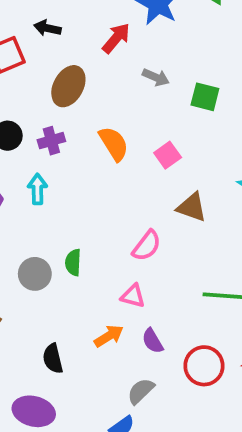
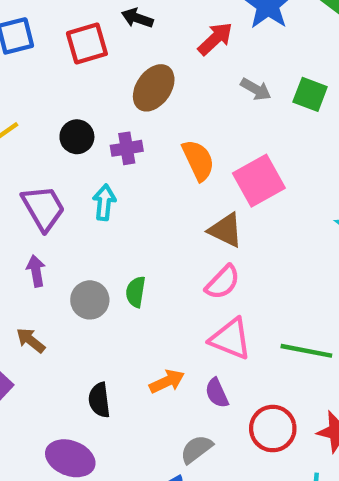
green square: (205, 97) -> (310, 94), moved
pink square: (168, 155) -> (259, 181), size x1.6
brown triangle: (192, 207) -> (226, 230), moved
pink triangle: (133, 296) -> (231, 339), moved, size x1.5

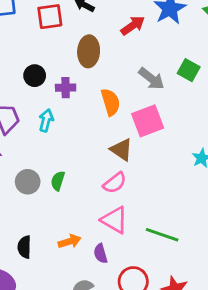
brown ellipse: (154, 88) -> (89, 51), turned -40
gray arrow: (256, 89) -> (151, 79), moved, size x1.4

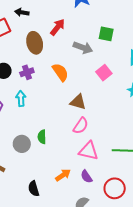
red arrow: (133, 26) -> (58, 27), moved
pink square: (148, 121) -> (104, 73), moved, size x0.7

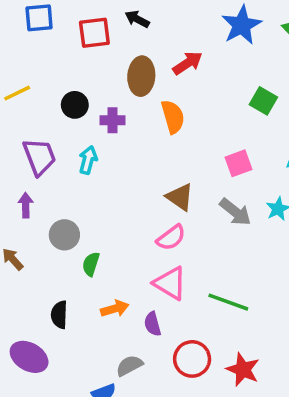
gray arrow: (83, 48) -> (235, 212), moved
orange semicircle: (60, 72) -> (173, 117), moved
green semicircle: (42, 137) -> (91, 264), moved

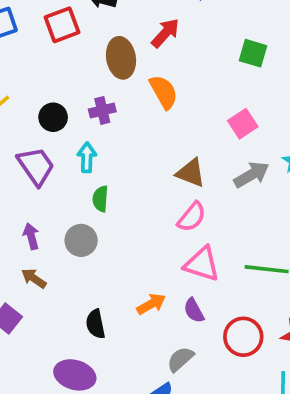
black circle: (75, 105) -> (53, 117), moved
purple arrow: (26, 205) -> (31, 236), moved
gray arrow: (235, 212) -> (251, 175), turned -56
green semicircle: (91, 264) -> (100, 199), moved

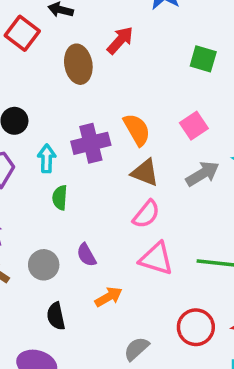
red square: (62, 25) -> (22, 33), turned -32
orange semicircle: (164, 92) -> (137, 130), moved
purple cross: (102, 110) -> (91, 143), moved, size x1.5
gray circle: (81, 240) -> (44, 265), moved
purple semicircle: (194, 310) -> (86, 255), moved

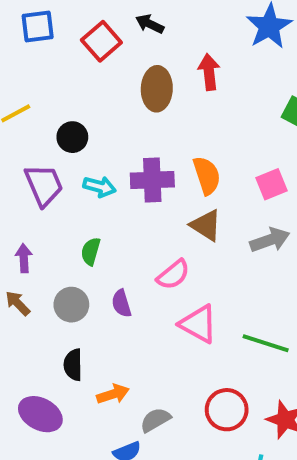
red arrow: (120, 40) -> (209, 72), turned -60
cyan arrow: (47, 159) -> (99, 187), turned 92
green semicircle: (60, 198) -> (91, 251), moved
pink semicircle: (146, 214) -> (173, 275), moved
orange arrow: (109, 297) -> (113, 394), moved

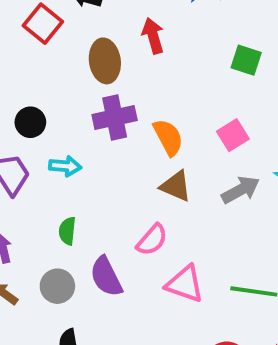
purple cross: (152, 180) -> (115, 117), moved
purple semicircle: (121, 303) -> (106, 277), size x1.5

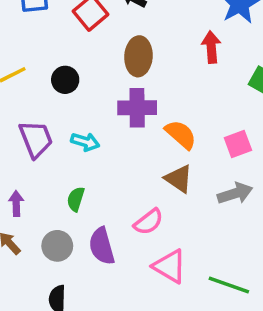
red arrow: (153, 36) -> (211, 47), moved
black circle: (30, 122) -> (65, 80), moved
orange semicircle: (168, 137) -> (181, 135), turned -32

